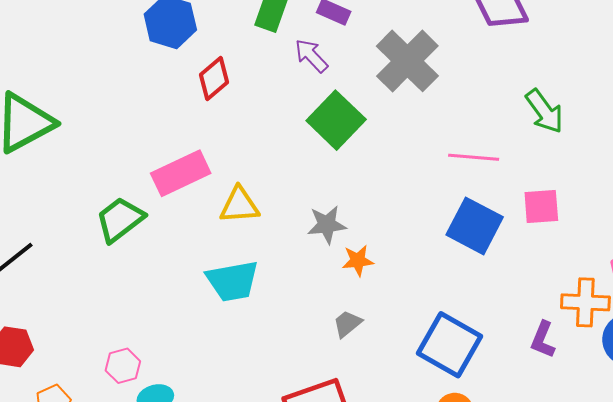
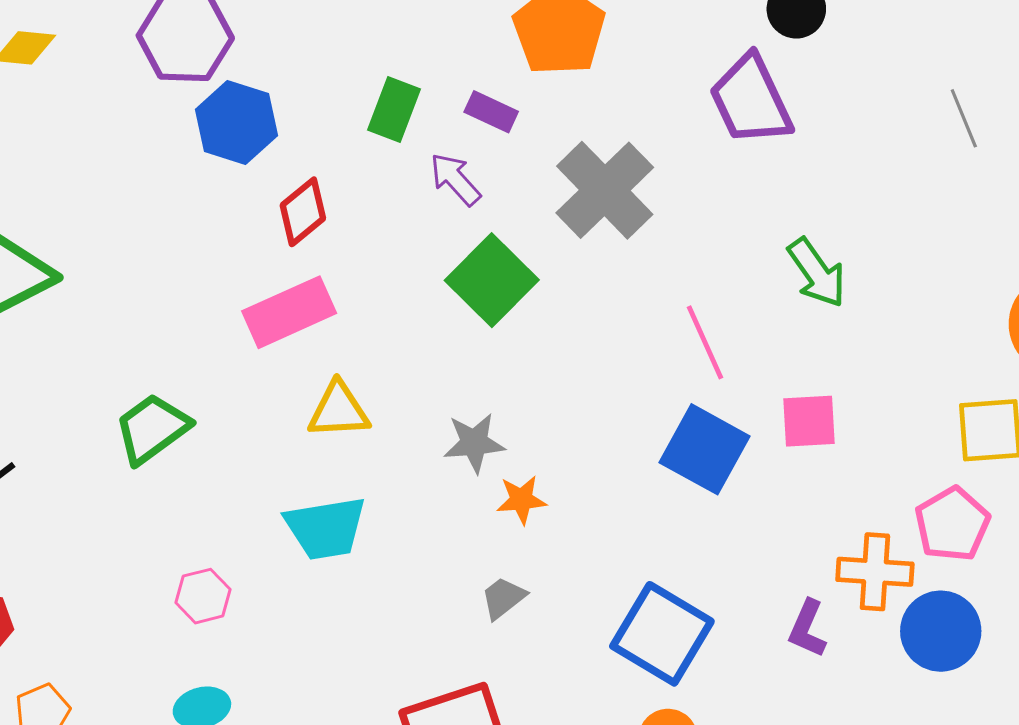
pink line: (474, 157) -> (705, 342), turned 60
pink rectangle: (181, 173) -> (289, 312), moved
pink hexagon: (123, 366) -> (203, 596), moved

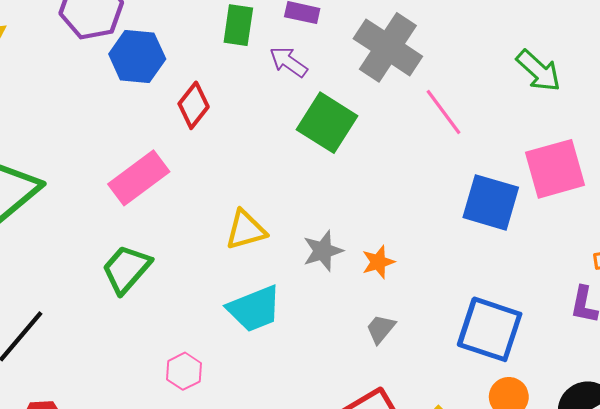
pink rectangle: (289, 312) -> (139, 178), moved
pink line: (705, 342) -> (443, 112), moved
pink square: (809, 421) -> (555, 169), size x1.5
gray star: (474, 443) -> (323, 251), moved

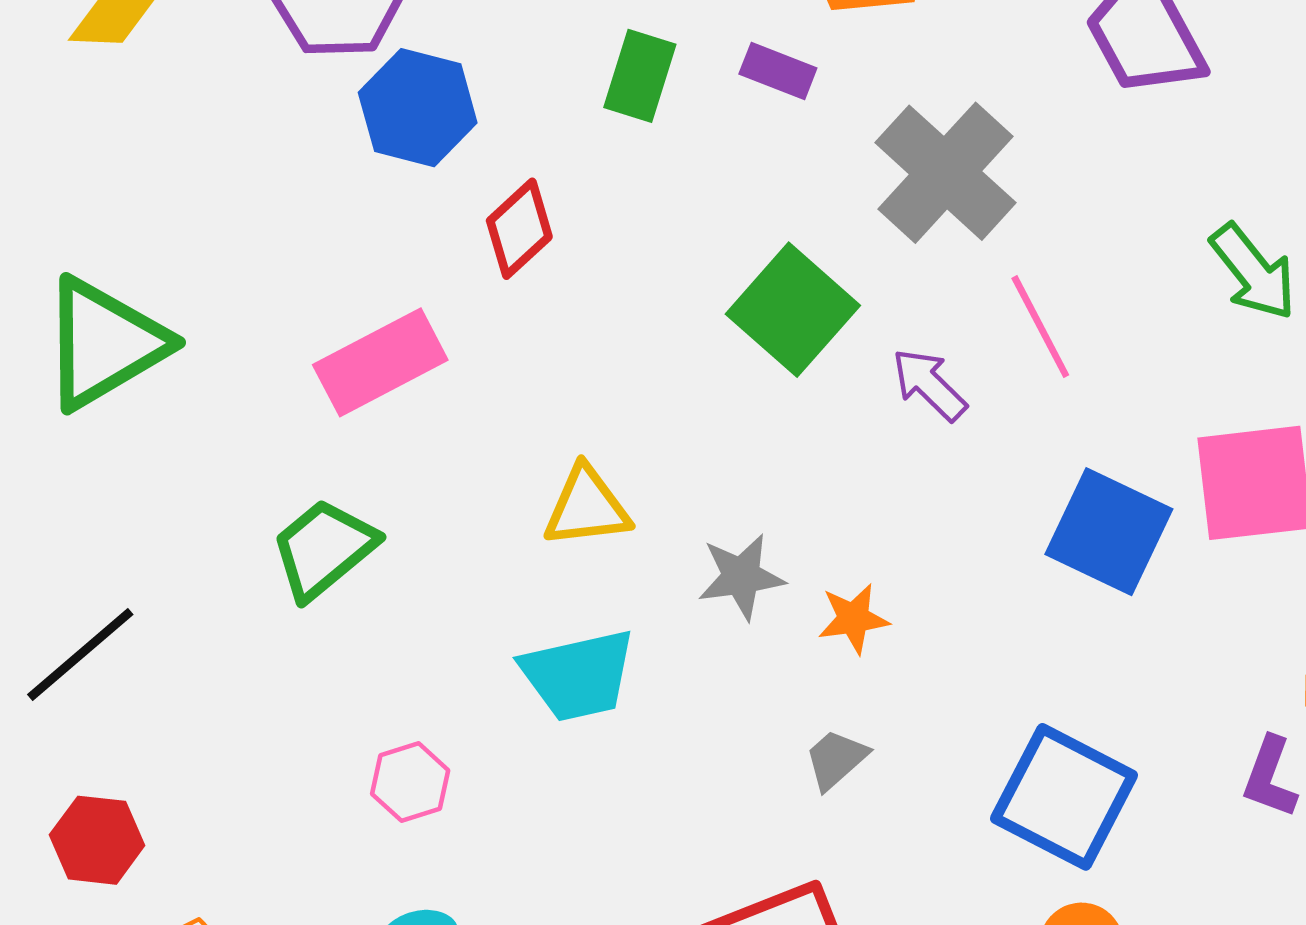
purple arrow: (288, 62) -> (929, 385), moved

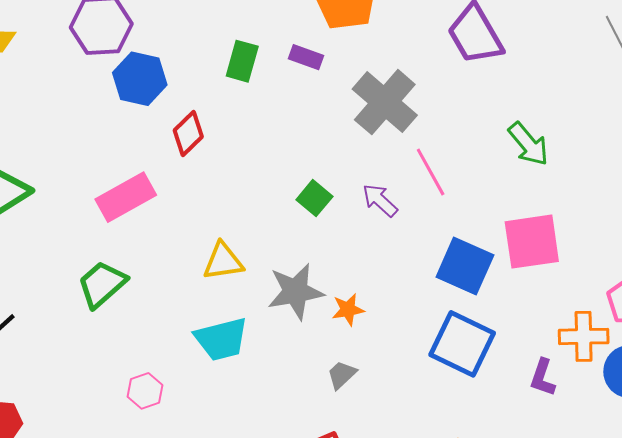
green square: (793, 310) -> (314, 198), moved, size x0.6
gray star: (741, 577) -> (296, 292), size x1.4
blue square: (1064, 797) -> (462, 344), moved

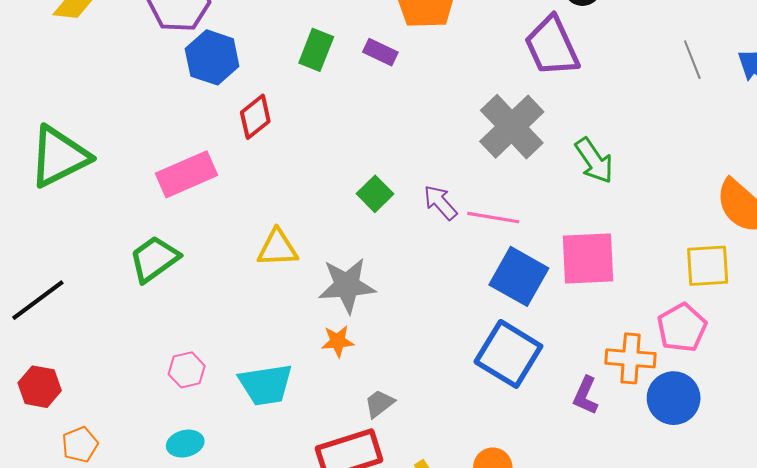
gray cross: (385, 102) -> (512, 127), moved
pink line: (431, 172) -> (493, 218), moved, turned -57
orange star: (348, 310) -> (338, 341), moved
cyan trapezoid: (221, 339) -> (266, 385), moved
gray trapezoid: (342, 375) -> (379, 404), moved

